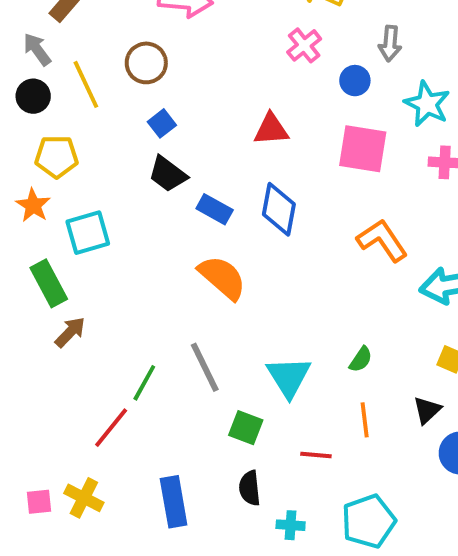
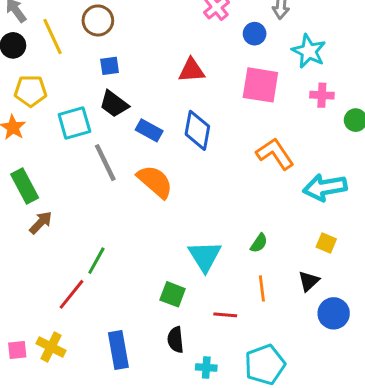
blue square: (162, 123) -> (110, 66), turned 30
cyan square: (88, 233) -> (74, 123), moved
gray line: (205, 367) -> (105, 163), moved

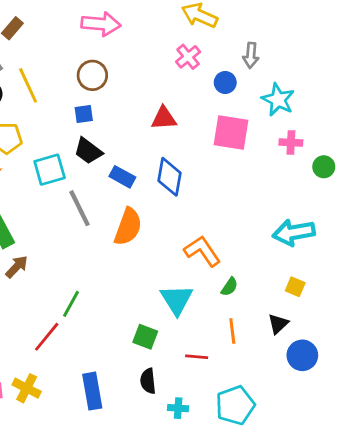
brown circle: (98, 20) -> (92, 75), moved
orange L-shape: (275, 154) -> (202, 251), moved
orange semicircle: (155, 182) -> (128, 227), turned 69

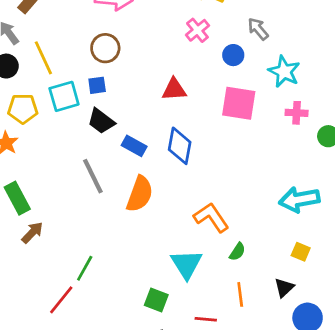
gray arrow: (251, 55) -> (258, 29), turned 135
cyan square: (50, 170) -> (64, 96), moved

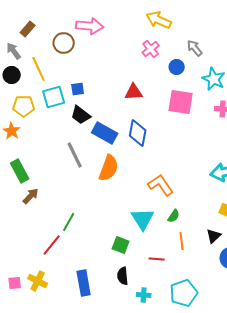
brown circle: (105, 48) -> (64, 43), moved
blue rectangle: (134, 146) -> (105, 133), size x1.4
green semicircle: (237, 252) -> (174, 216), moved

